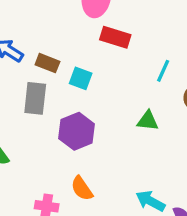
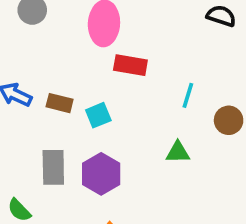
cyan square: (81, 78) -> (98, 115), turned -35
gray rectangle: (35, 98) -> (53, 167), moved

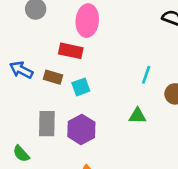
red rectangle: (130, 65) -> (71, 51), moved

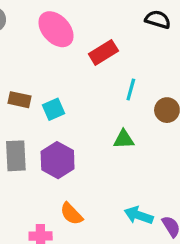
pink ellipse: (87, 21) -> (56, 29), turned -44
red rectangle: (71, 51) -> (103, 52), moved, turned -40

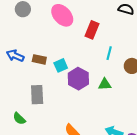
red rectangle: (103, 52) -> (92, 30), turned -36
purple hexagon: (58, 160) -> (78, 79), moved

